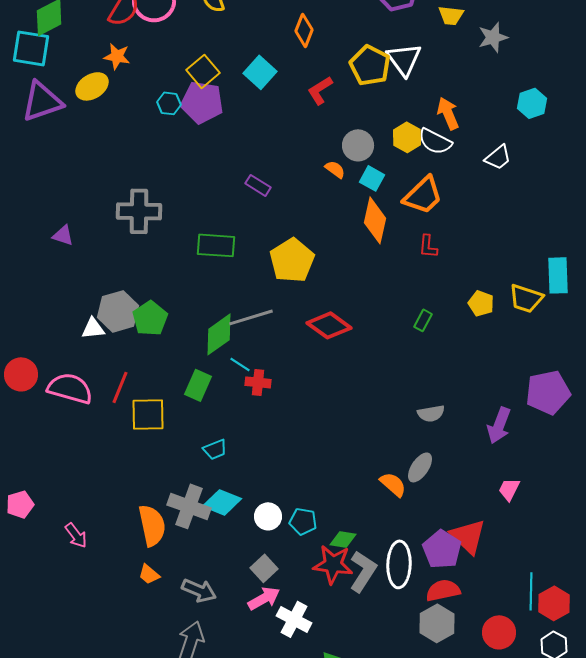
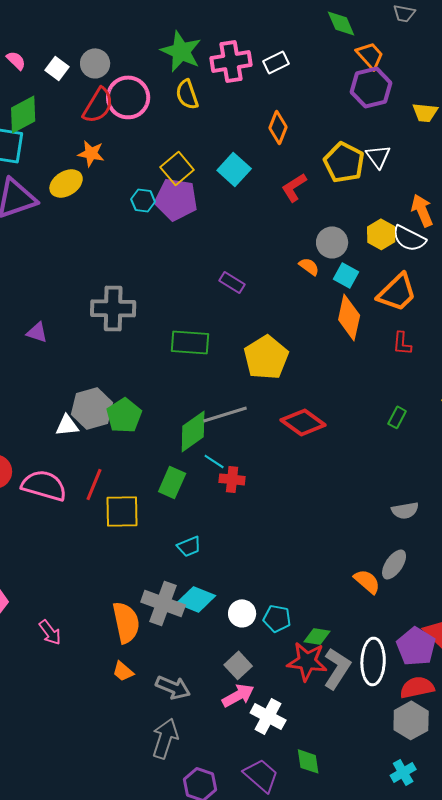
white triangle: (404, 59) -> (378, 156), size x0.7

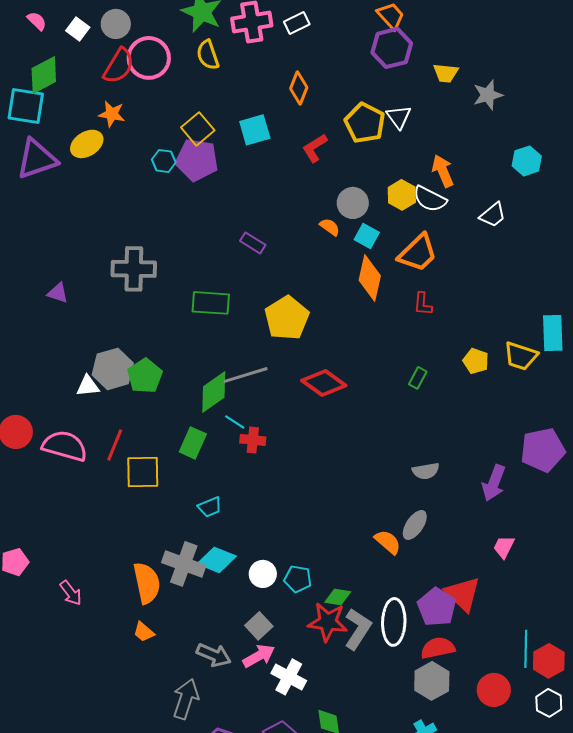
cyan square: (234, 169) -> (255, 130), turned 32
gray arrow: (173, 687) -> (214, 655), moved

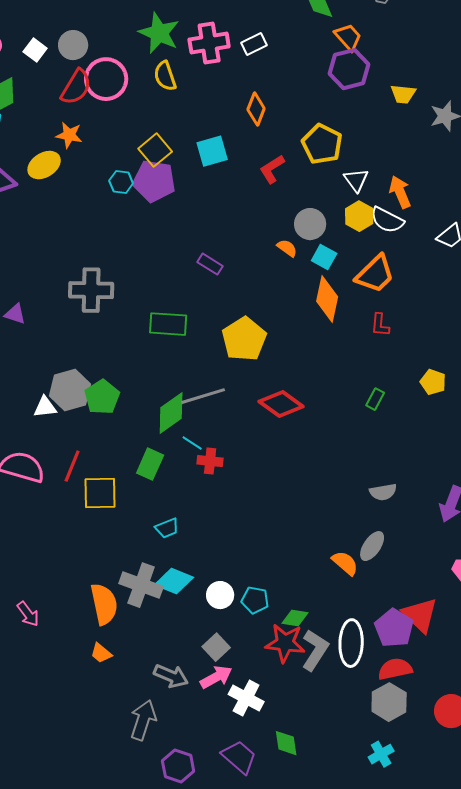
white triangle: (399, 117) -> (356, 180), moved

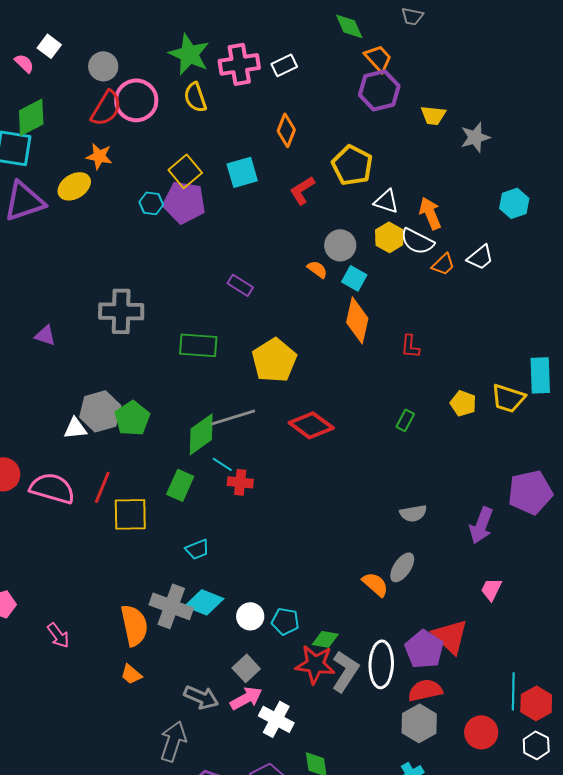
white square: (35, 50) -> (49, 46), moved
white triangle: (356, 180) -> (386, 201), turned -36
orange trapezoid: (375, 274) -> (443, 264), moved, size x0.6

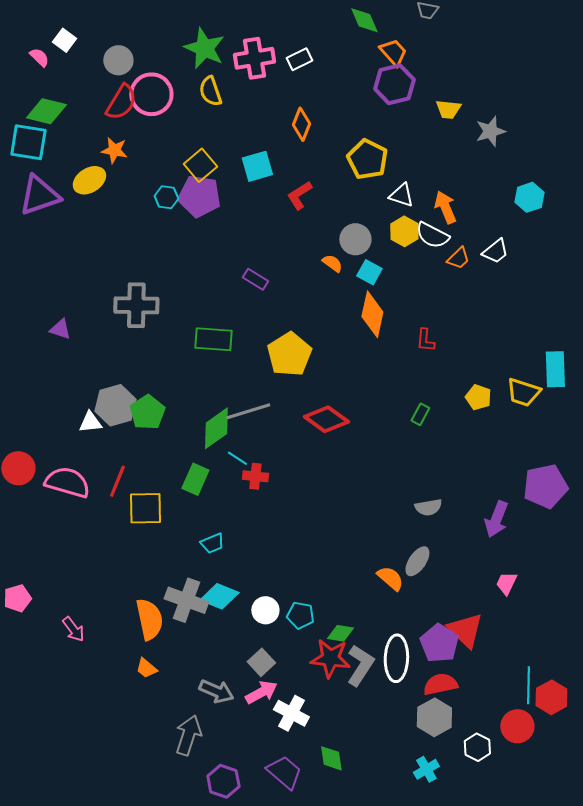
green diamond: (31, 117) -> (46, 111), turned 42
red L-shape: (302, 190) -> (299, 195), moved
red circle: (481, 732) -> (517, 726), moved
white hexagon: (536, 745) -> (477, 747), moved

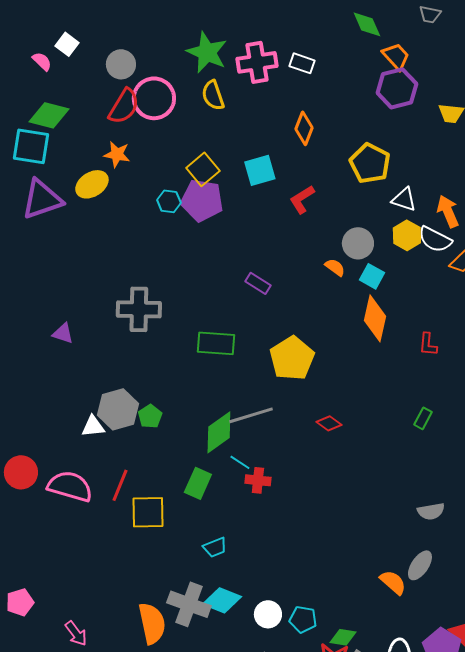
white rectangle: (299, 59) -> (302, 63), turned 45
green pentagon: (147, 412) -> (150, 416), size x0.7
red diamond: (326, 419) -> (329, 423), size x0.6

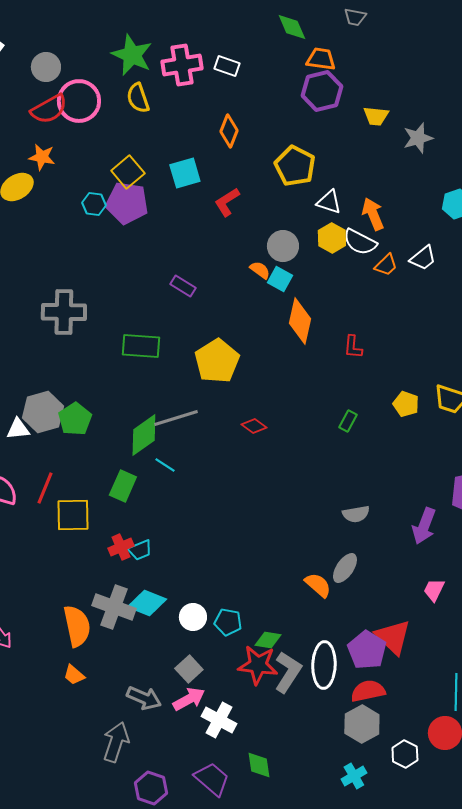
orange trapezoid: (396, 56) -> (321, 59), turned -40
red semicircle: (124, 106) -> (49, 109), turned 30
cyan square: (372, 276) -> (280, 279), moved
green pentagon: (150, 416) -> (75, 419), size x1.4
red cross: (258, 480) -> (121, 547), moved, turned -30

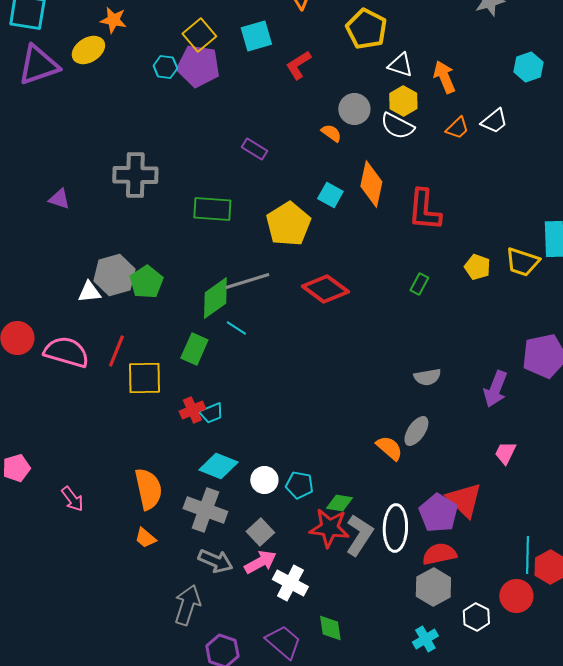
white semicircle: (360, 242) -> (397, 126), moved
cyan square: (280, 279) -> (330, 195), moved
red L-shape: (353, 347) -> (424, 210), size x1.8
red diamond: (254, 426) -> (325, 289), size x1.8
gray cross: (114, 607) -> (205, 510), moved

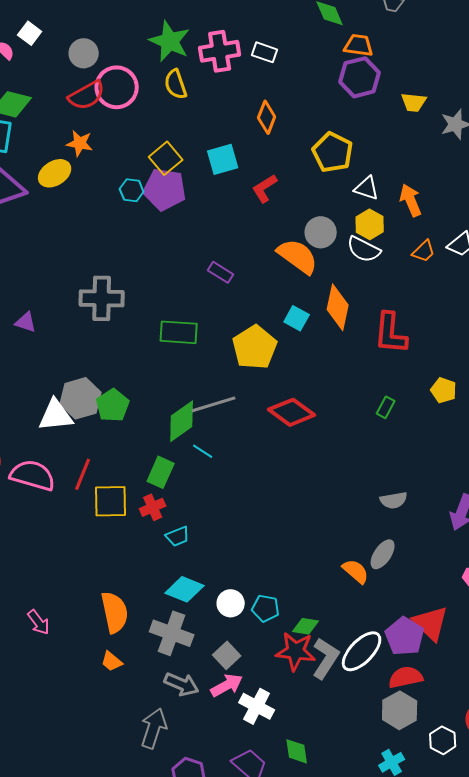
orange semicircle: (331, 133) -> (298, 256), size x2.0
white triangle: (89, 292) -> (56, 415), size x1.5
red cross: (192, 410) -> (153, 507), moved
white ellipse: (395, 528) -> (362, 651), turned 42

